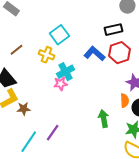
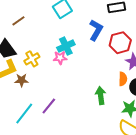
red hexagon: (119, 53) -> (120, 43), moved
blue L-shape: (94, 54) -> (96, 30), turned 75
yellow cross: (46, 55) -> (32, 59), moved, turned 35

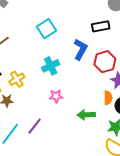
pink star: (60, 58) -> (56, 96), moved
green arrow: (101, 95) -> (86, 115), turned -84

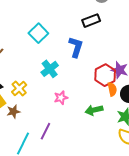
red hexagon: (105, 62) -> (105, 75), moved

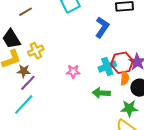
cyan cross: (50, 69) -> (107, 66), moved
purple line: (46, 131) -> (28, 83), moved

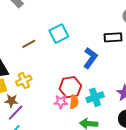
brown line: (26, 12) -> (29, 44), moved
red hexagon: (122, 63) -> (70, 87), moved
orange semicircle: (125, 78) -> (74, 102), moved

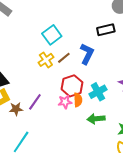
brown line: (29, 44) -> (64, 58), moved
yellow cross: (24, 81) -> (46, 60), moved
purple line: (16, 113) -> (35, 102), moved

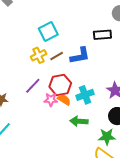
blue L-shape: (87, 54) -> (80, 56), turned 45
orange semicircle: (78, 100) -> (64, 100), turned -64
purple line: (35, 102) -> (33, 86), moved

